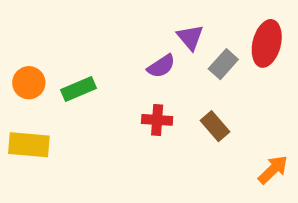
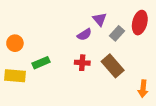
green rectangle: (78, 89) -> (41, 63), moved
brown rectangle: (215, 126) -> (113, 66), size x1.5
orange arrow: (273, 170) -> (143, 89), turned 140

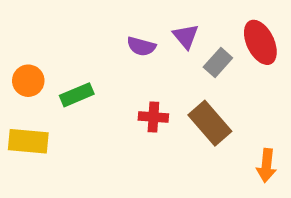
red ellipse: (140, 23) -> (260, 42), turned -40
purple semicircle: (84, 34) -> (141, 46), moved, turned 48
green rectangle: (41, 63) -> (77, 95), moved

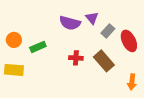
red ellipse: (260, 42) -> (129, 41), moved
purple semicircle: (141, 46) -> (70, 23), size x1.5

